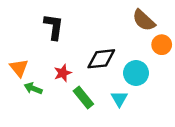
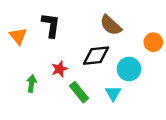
brown semicircle: (144, 20) -> (111, 25), moved
orange triangle: (19, 68) -> (18, 36), moved
green arrow: (33, 88) -> (32, 84), turned 77

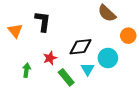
brown semicircle: (111, 25) -> (107, 13), moved
cyan triangle: (113, 93) -> (88, 69), moved

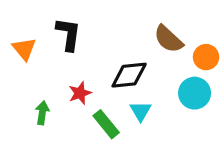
brown semicircle: (107, 13) -> (168, 39), moved
cyan circle: (108, 58) -> (195, 93), moved

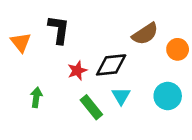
brown semicircle: (168, 39) -> (145, 34), turned -76
red star: (80, 93) -> (77, 71), moved
cyan circle: (195, 93) -> (168, 96), moved

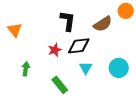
black L-shape: (59, 30) -> (68, 21), moved
orange circle: (178, 49) -> (126, 11), moved
green rectangle: (91, 107) -> (60, 85), moved

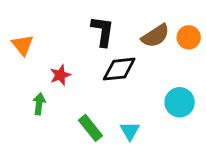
orange circle: (126, 11) -> (189, 37), moved
red star: (55, 50) -> (60, 75), moved
cyan triangle: (86, 68) -> (130, 131), moved

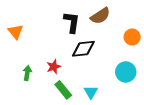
brown semicircle: (155, 36) -> (100, 16), moved
orange circle: (189, 37) -> (132, 37), moved
red star: (60, 75) -> (54, 67), moved

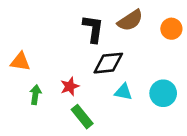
orange triangle: (16, 32) -> (20, 62), moved, turned -42
orange circle: (132, 37) -> (171, 29), moved
cyan triangle: (91, 92) -> (123, 92), moved, turned -48

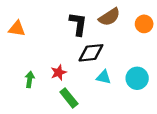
orange triangle: (20, 62) -> (17, 29), moved

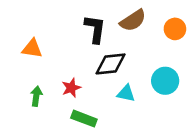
orange triangle: (17, 29) -> (32, 49), moved
cyan circle: (137, 78) -> (165, 81), moved
green rectangle: (69, 98) -> (84, 119), turned -30

